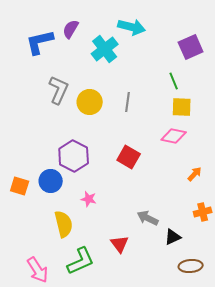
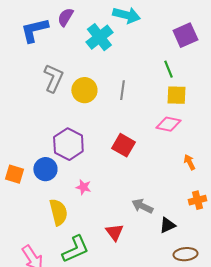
orange arrow: (195, 174) -> (189, 162), turned -70

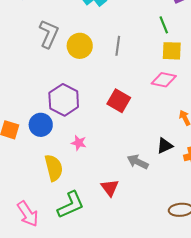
black triangle: (167, 225) -> (165, 146), moved

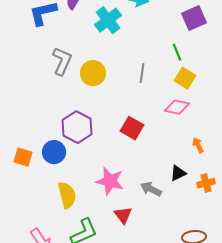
gray line: (118, 46) -> (142, 73), moved
yellow square: (172, 51) -> (185, 78), turned 30
pink star: (79, 143) -> (110, 181), moved, size x1.8

